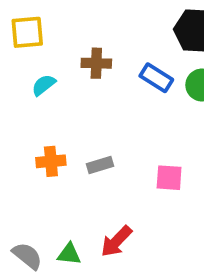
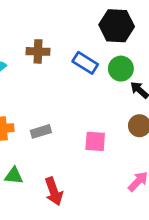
red arrow: (116, 241) -> (54, 191), turned -64
green triangle: (69, 254) -> (14, 176), moved

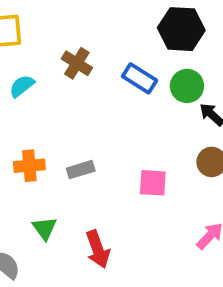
brown cross: (38, 51) -> (77, 63), turned 30
green triangle: (14, 176) -> (45, 228), turned 48

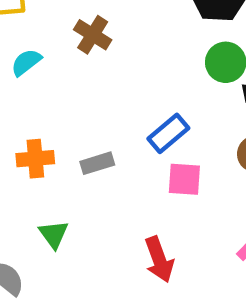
blue rectangle: (140, 78) -> (168, 133), moved, turned -72
red arrow: (98, 249) -> (159, 260), moved

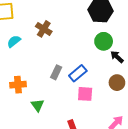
gray rectangle: (97, 163) -> (56, 72), moved, turned -48
green triangle: (54, 234) -> (38, 105), moved

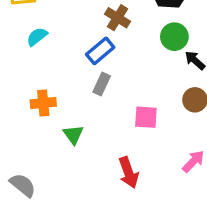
brown cross: (44, 29) -> (118, 18), moved
blue rectangle: (78, 73) -> (100, 51), moved

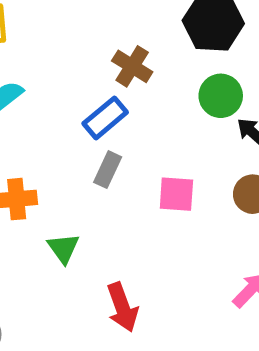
pink square: (146, 117) -> (176, 194), moved
red arrow: (129, 173) -> (122, 307), moved

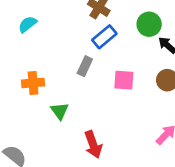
blue rectangle: (105, 118) -> (104, 37), moved

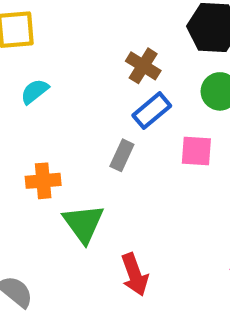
pink square: (124, 80) -> (196, 151), moved
green triangle: (60, 111) -> (84, 223), size x1.5

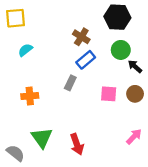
pink square: (196, 151) -> (109, 94), moved
green triangle: (84, 223) -> (42, 138), moved

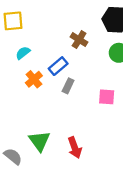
blue rectangle: (86, 60) -> (58, 66), moved
orange cross: (30, 96) -> (34, 79), moved, turned -35

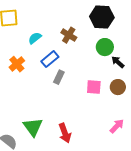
cyan semicircle: (23, 53) -> (35, 38), moved
orange cross: (34, 79) -> (17, 64), moved

